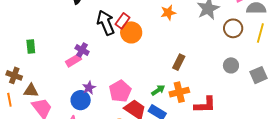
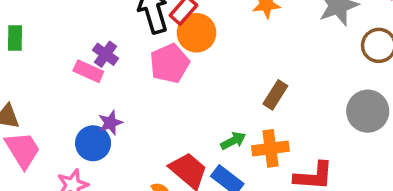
pink rectangle: (74, 60) -> (88, 71), turned 49
gray circle: (231, 65) -> (368, 111), size x1.5
pink pentagon: (120, 91) -> (170, 63), moved

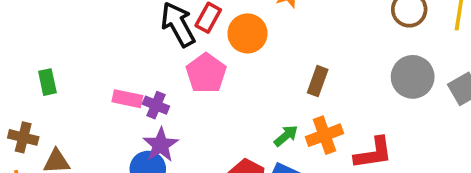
orange circle: (197, 33) -> (247, 33), moved
purple cross: (106, 54) -> (156, 105), moved
purple star: (110, 123) -> (160, 145), size x1.4

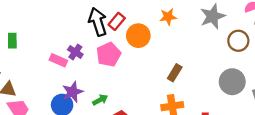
purple cross: (156, 105) -> (75, 52), moved
green arrow: (286, 136) -> (100, 100), moved

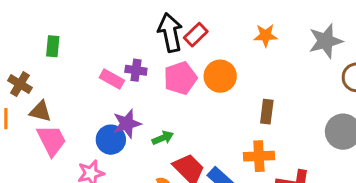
orange circle: (138, 36) -> (220, 76), moved
purple cross: (75, 52) -> (136, 70), turned -32
brown rectangle: (175, 73) -> (267, 112), turned -30

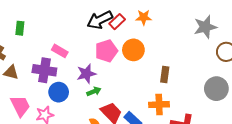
black arrow: (170, 33) -> (100, 20), turned -105
orange star: (265, 35) -> (144, 17), moved
purple cross: (136, 70) -> (44, 70), moved, size x1.6
purple star: (127, 124) -> (86, 74), moved
pink trapezoid: (51, 140) -> (20, 106), moved

